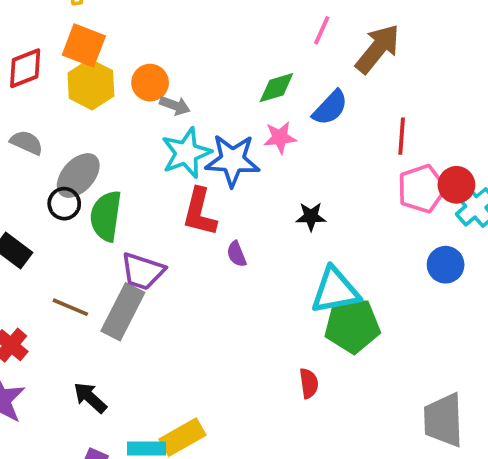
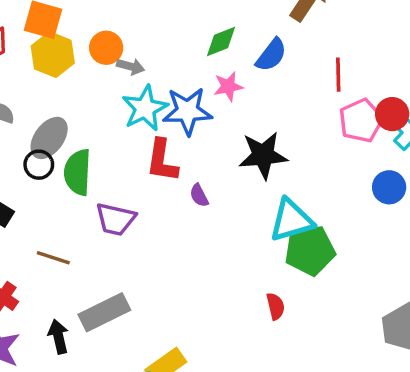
black star: (311, 217) -> (263, 155), size x1.8
gray rectangle: (123, 312) -> (104, 312), moved, turned 42
black arrow: (90, 398) -> (58, 337), moved, turned 40

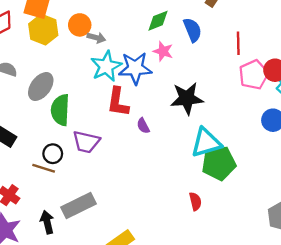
blue semicircle: (271, 55) -> (192, 30), turned -60
pink star: (228, 86) -> (163, 51), turned 30
black circle: (39, 165) -> (53, 154), moved

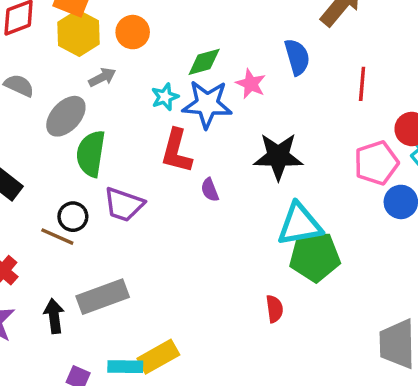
green diamond: (158, 21) -> (204, 62), moved
gray arrow: (96, 38) -> (102, 77), moved, turned -48
cyan star: (106, 66) -> (165, 97), size x0.6
pink pentagon: (254, 75) -> (376, 163), moved

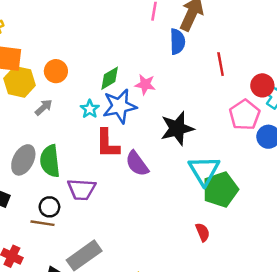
blue semicircle: (297, 57) -> (177, 42), moved, turned 30
gray ellipse: (66, 116) -> (23, 160), moved
purple semicircle: (210, 190) -> (137, 164), size x1.6
cyan triangle: (300, 224) -> (204, 171), turned -36

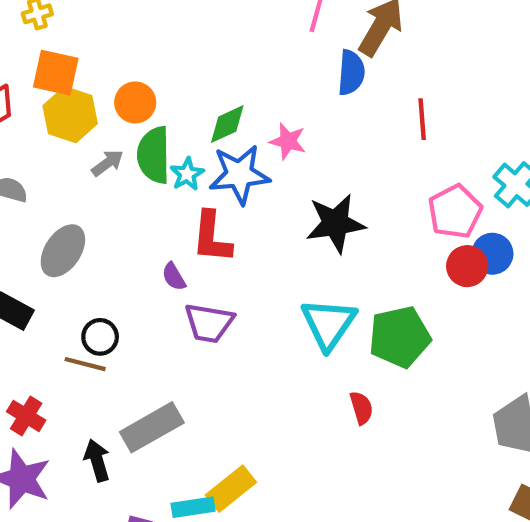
red circle: (262, 85) -> (467, 266), moved
green semicircle: (50, 161) -> (154, 155), moved
purple semicircle: (137, 164) -> (174, 277), moved, size x0.6
cyan triangle: (204, 171) -> (328, 324), moved
purple trapezoid: (82, 189) -> (209, 323), moved

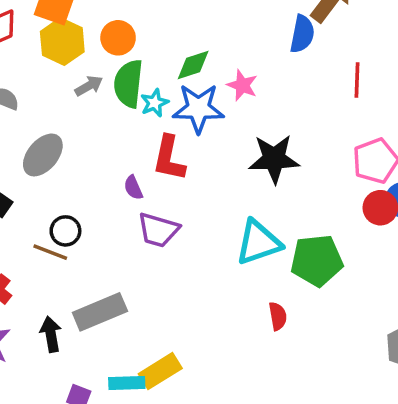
cyan triangle: (328, 324) -> (258, 242), turned 30

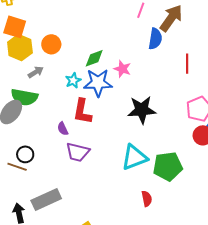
green semicircle: (128, 84) -> (24, 97), moved, turned -84

